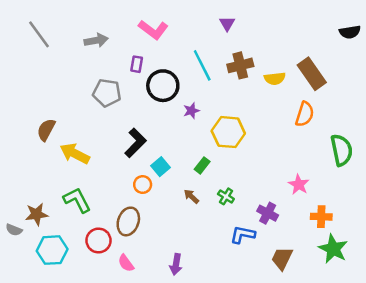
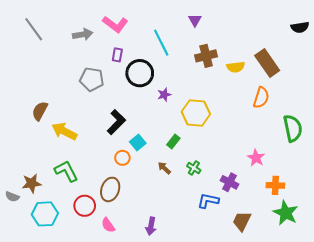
pink L-shape: (153, 30) -> (115, 24), moved
cyan line: (202, 65) -> (161, 43), moved

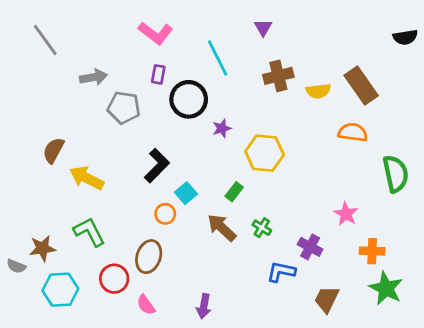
gray arrow: (83, 34) -> (93, 77), moved
orange semicircle: (261, 98) -> (353, 132), turned -100
brown arrow: (164, 168) -> (222, 228), size x1.6

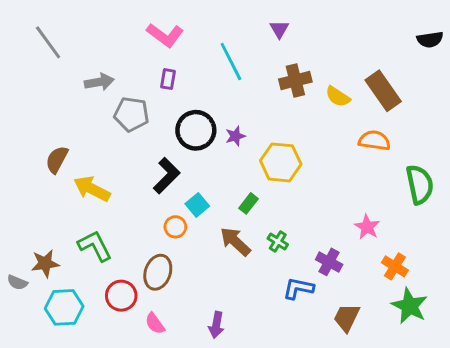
yellow semicircle: (318, 91) -> (338, 97), turned 40
black circle: (189, 99) -> (196, 130), moved
orange cross: (372, 251) -> (395, 266), turned 30

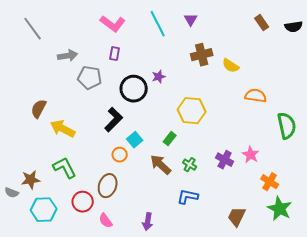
cyan line: (231, 61) -> (158, 24), moved
brown rectangle: (383, 91) -> (262, 23), moved, size x0.6
purple star: (235, 136) -> (159, 77), moved
purple cross: (329, 262) -> (225, 160), moved
blue L-shape: (298, 288) -> (188, 197), moved

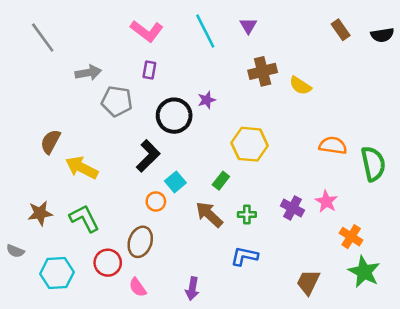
orange semicircle: (256, 96) -> (333, 146), moved
green cross: (190, 165) -> (247, 215), turned -32
brown star: (31, 180) -> (40, 213), moved

